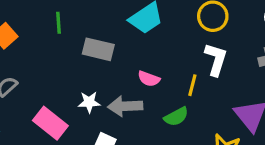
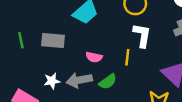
green line: (58, 23) -> (21, 40), moved
green semicircle: (176, 117) -> (108, 82), moved

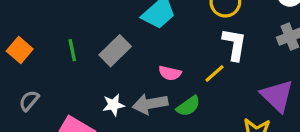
gray rectangle: (53, 40) -> (115, 51), turned -50
yellow line: (127, 57) -> (214, 74), turned 42

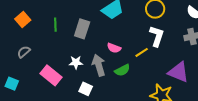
gray rectangle: (115, 51) -> (82, 29), turned -36
purple triangle: (277, 96) -> (178, 72), turned -30
gray arrow: (150, 104) -> (99, 65), turned 75

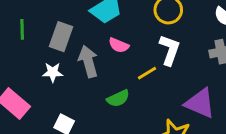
pink semicircle: (114, 48) -> (119, 45), moved
white star: (76, 62) -> (53, 72), moved
gray arrow: (99, 65) -> (88, 61), moved

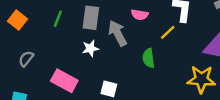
green line: (22, 29) -> (58, 19), turned 35
green semicircle: (118, 98) -> (149, 58), turned 120

